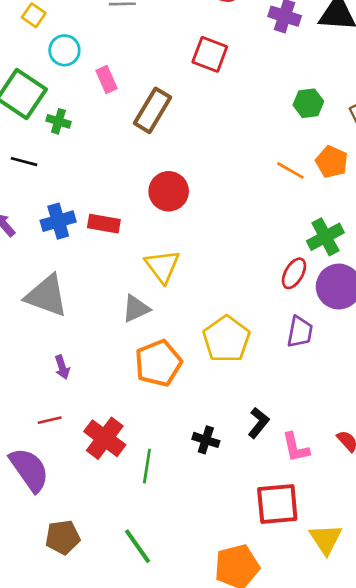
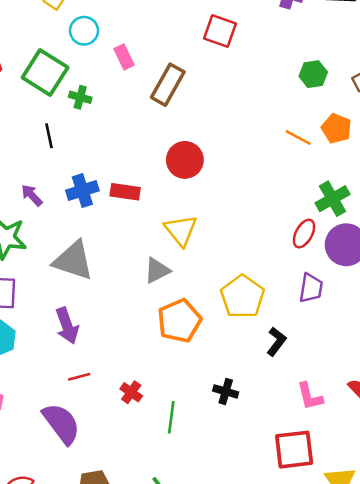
black line: (24, 162) -> (49, 136), turned 65
purple arrow: (62, 367) -> (67, 326), moved, size x1.6
black L-shape: (259, 423) -> (276, 341), moved
red cross: (105, 438) -> (131, 392), size x0.6

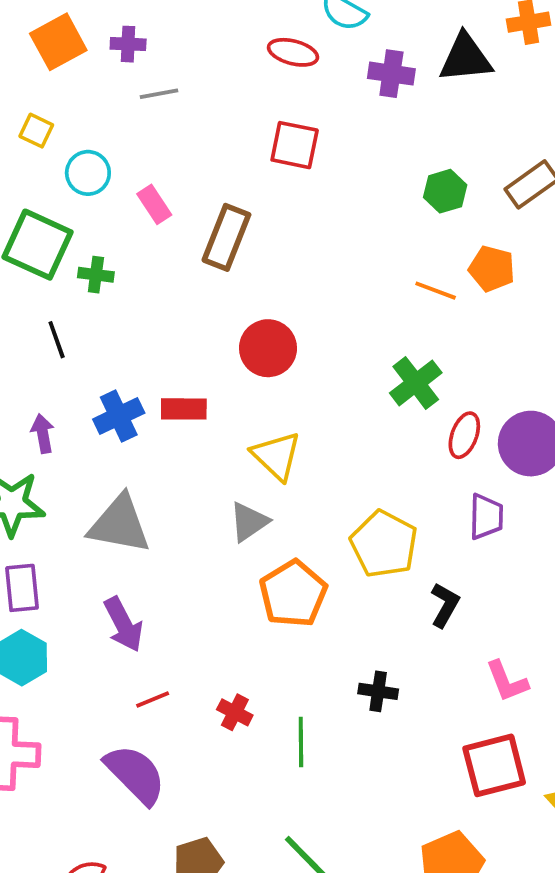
purple arrow: (32, 195) -> (43, 434), turned 40
green cross: (332, 199) -> (416, 383), moved

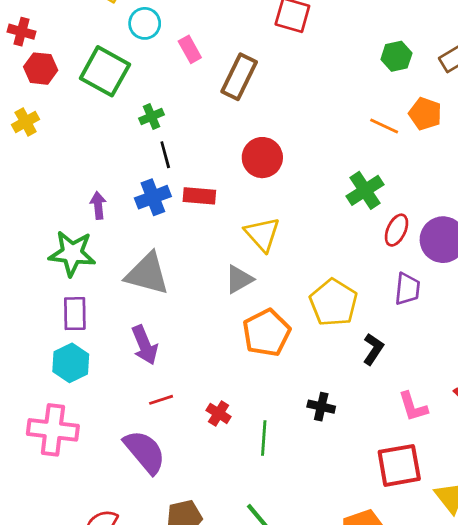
green cross: (96, 275) -> (151, 116), moved, turned -35
black line: (57, 340) -> (165, 155), moved

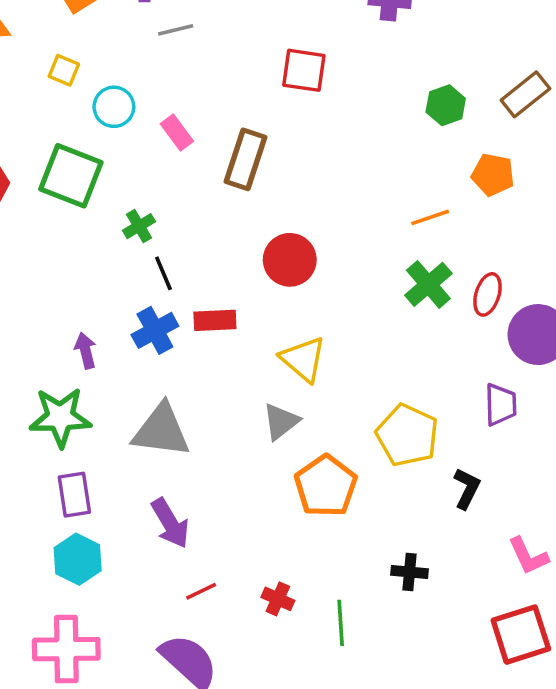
orange line: (384, 126) -> (430, 217), moved, turned -36
red ellipse: (396, 230) -> (487, 294), moved

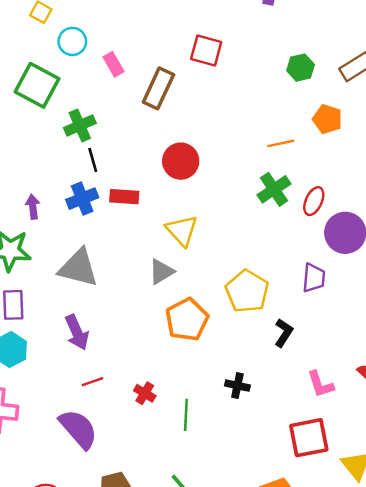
red square: (304, 70) -> (206, 50), moved
green cross: (139, 226) -> (80, 126), size x1.4

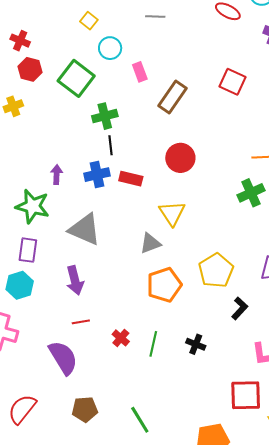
red square: (206, 50) -> (232, 82), moved
green line: (186, 415) -> (153, 344), moved

